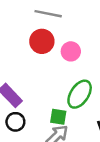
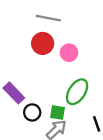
black circle: (15, 122) -> (32, 112), moved

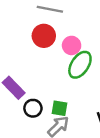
green ellipse: (77, 92) -> (80, 65), moved

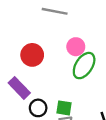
red circle: (44, 36) -> (32, 55), moved

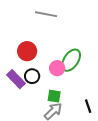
pink circle: (76, 47) -> (57, 68), moved
black circle: (38, 108) -> (32, 76), moved

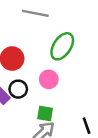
green ellipse: (71, 60) -> (62, 46), moved

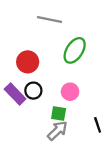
pink circle: (49, 79) -> (70, 92), moved

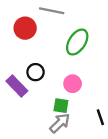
red circle: (28, 62) -> (25, 28), moved
black circle: (33, 91) -> (36, 72), moved

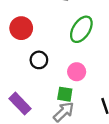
red circle: (25, 28) -> (21, 28), moved
purple rectangle: (17, 86) -> (20, 104), moved

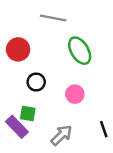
green ellipse: (81, 29) -> (80, 51), turned -64
green square: (65, 94) -> (28, 113), moved

